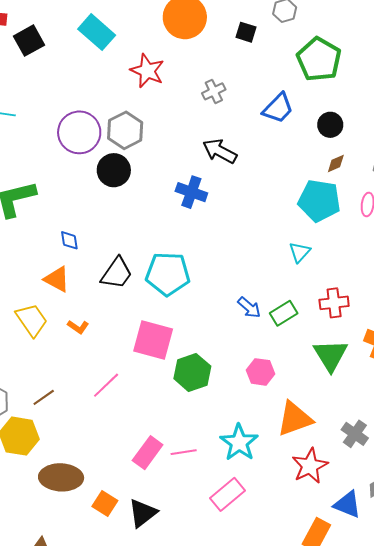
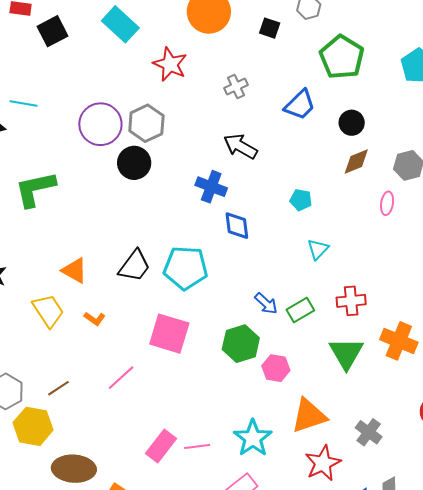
brown diamond: (336, 163) -> (356, 162), size x1.4
cyan pentagon: (319, 201) -> (301, 200), moved, size x0.5
blue diamond: (69, 240) -> (237, 226), moved, size x1.4
green hexagon: (192, 372) -> (241, 344), moved

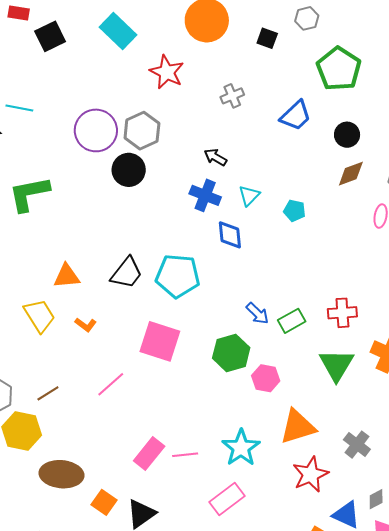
black arrow: (241, 146) -> (215, 157), moved, size x0.7
cyan triangle: (318, 249) -> (249, 196), moved
orange triangle: (75, 270) -> (67, 276), turned -36

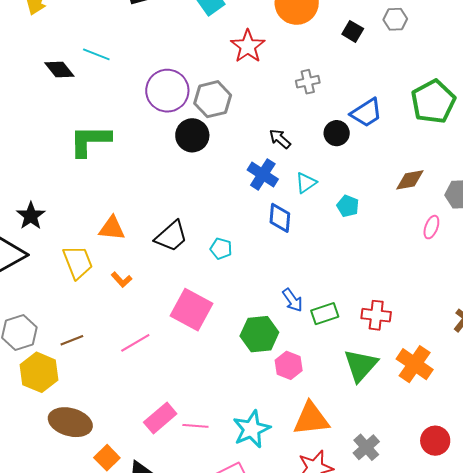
green pentagon: (339, 69) -> (433, 102), moved
black circle: (347, 135) -> (337, 133), moved
cyan pentagon: (178, 276) -> (221, 249), size x0.5

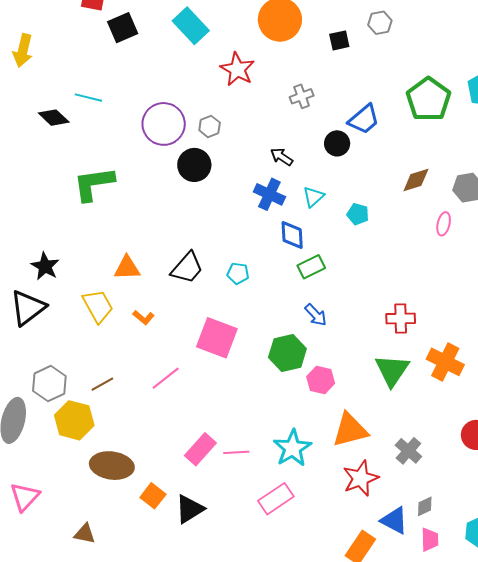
black square: (353, 31) -> (339, 40), turned -35
gray hexagon: (213, 99) -> (210, 126), size x0.6
green rectangle: (325, 314) -> (311, 267), moved

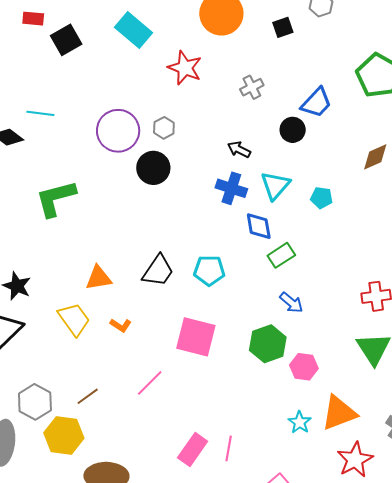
cyan triangle: (313, 197) -> (275, 186), size x1.4
cyan pentagon: (238, 273) -> (209, 270), size x1.4
cyan star: (292, 448) -> (300, 422), moved, size x0.6
pink line: (236, 452) -> (229, 448), turned -70

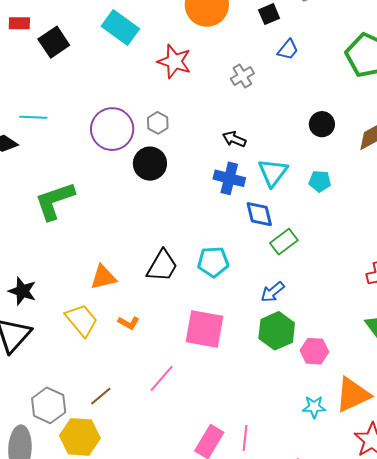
blue trapezoid: (316, 103) -> (288, 50), moved, size x0.7
black circle: (293, 130) -> (322, 124), moved
blue arrow: (291, 303) -> (273, 292), moved, turned 105
cyan star: (300, 422) -> (314, 407), turned -30

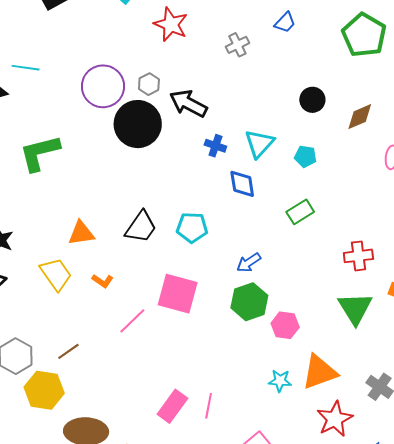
black arrow: (234, 139) -> (188, 103), moved, size x1.6
black circle: (150, 164) -> (138, 124), size x1.4
blue cross: (229, 178) -> (215, 146), size x0.7
green rectangle: (284, 242) -> (300, 212), moved
pink line: (162, 378) -> (132, 321), moved

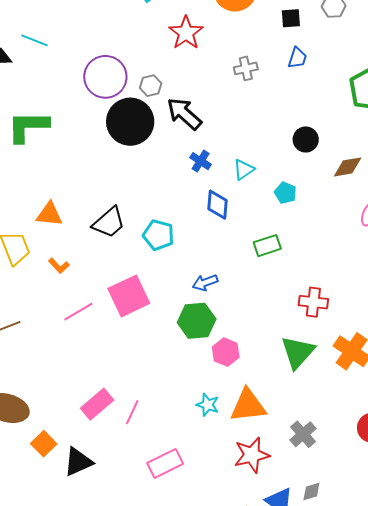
blue trapezoid: (285, 22) -> (297, 58), turned -40
cyan triangle: (259, 144) -> (244, 169), size x0.7
pink square: (178, 294) -> (129, 296), turned 36

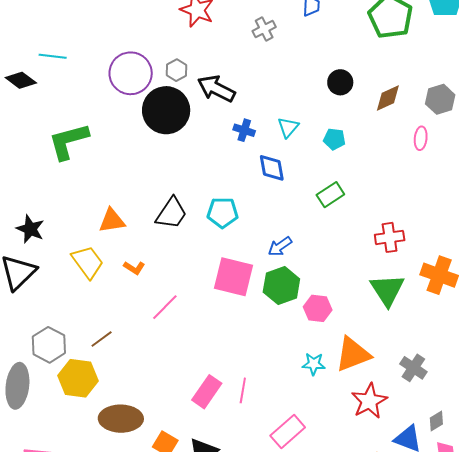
pink square: (129, 296) -> (233, 277), moved, turned -36

